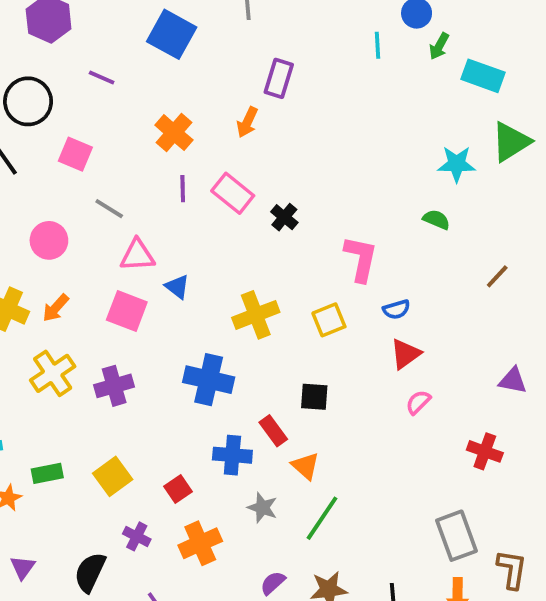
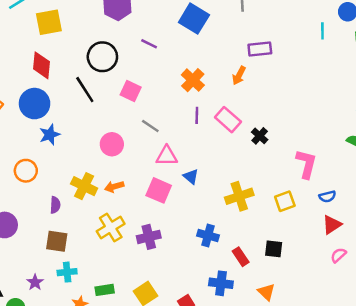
purple rectangle: (279, 78) -> (260, 49), turned 65
orange arrow: (56, 308) -> (114, 187), turned 30
blue cross: (209, 380) -> (208, 236), size x0.7
red rectangle: (273, 431) -> (241, 257), moved

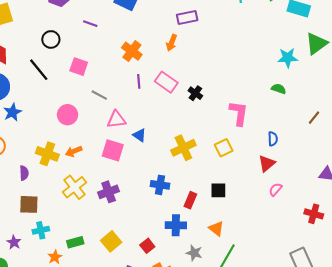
black circle: (102, 57) -> (51, 39), size x0.7
blue semicircle: (327, 197) -> (273, 139), moved, turned -72
red rectangle: (241, 257) -> (190, 200), turned 63

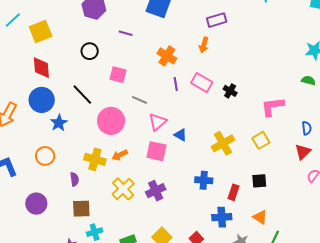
black line: (39, 70) -> (82, 95), moved
pink L-shape: (239, 113) -> (273, 106), turned -100
pink circle: (68, 115) -> (111, 121), size x1.4
pink triangle: (116, 120) -> (158, 122), turned -30

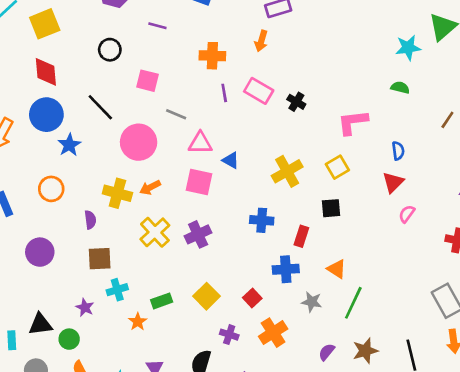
orange cross: (167, 56) -> (212, 56), turned -30
pink triangle: (158, 122) -> (200, 143), turned 42
black square: (259, 181) -> (331, 208), moved

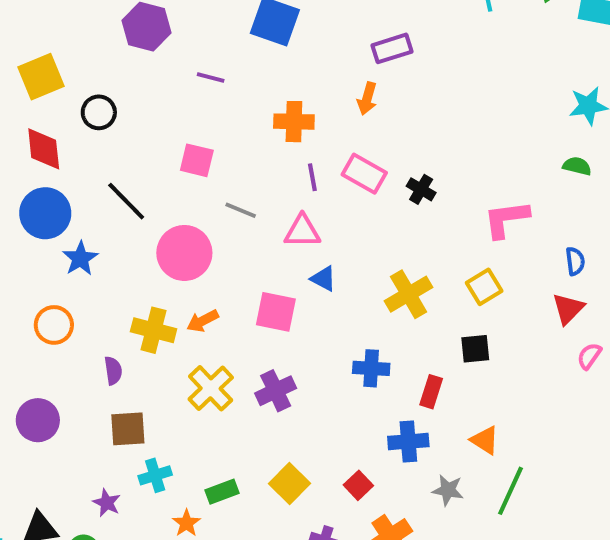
black circle: (110, 50) -> (99, 112), moved
pink triangle: (200, 143) -> (302, 231), moved

